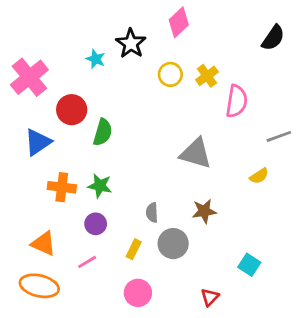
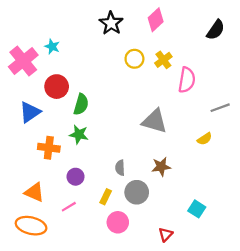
pink diamond: (179, 22) -> (156, 20), moved
black star: (131, 43) -> (111, 23), moved
cyan star: (96, 59) -> (52, 47), moved
green star: (100, 186) -> (79, 134), moved
pink circle: (138, 293) -> (118, 222), moved

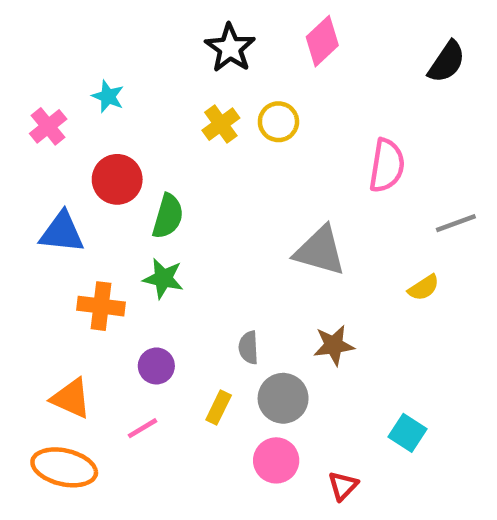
yellow cross: (163, 60) -> (221, 124), moved
pink cross: (23, 61) -> (48, 126), size x0.6
blue triangle: (30, 112) -> (62, 232), turned 40
pink circle: (118, 222) -> (276, 460), moved

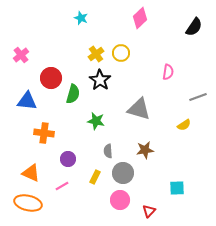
black star: (230, 48) -> (100, 80), moved
cyan star: (108, 96) -> (81, 18), moved
pink semicircle: (387, 166) -> (168, 72), size x0.7
green star: (163, 278) -> (96, 121), moved
cyan square: (407, 433) -> (177, 188), turned -35

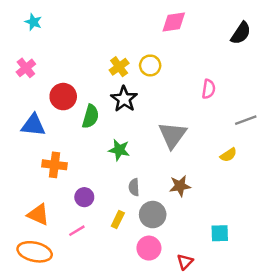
cyan star: (81, 18) -> (33, 22), moved
pink diamond: (140, 18) -> (174, 22), turned 35
gray triangle: (139, 109) -> (173, 135), turned 50

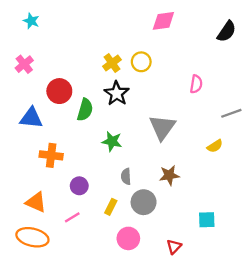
pink circle: (149, 248) -> (128, 238), moved

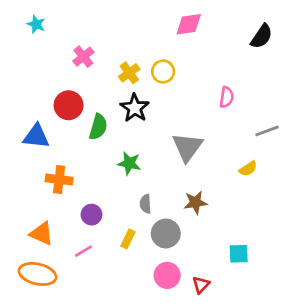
pink cross: (24, 64) -> (83, 57), moved
pink circle: (128, 238) -> (167, 275), moved

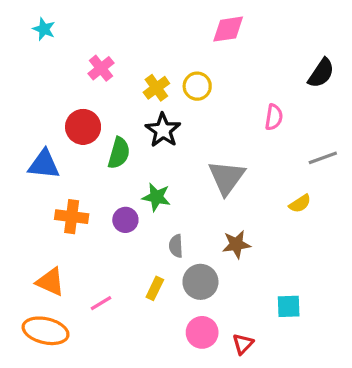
black semicircle: (262, 36) -> (321, 73), moved
purple circle: (92, 215) -> (125, 220), moved

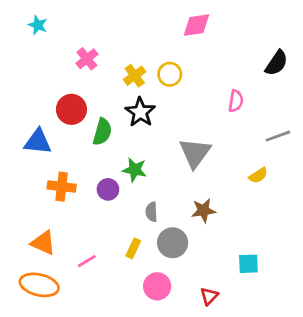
pink circle: (202, 332) -> (157, 286), moved

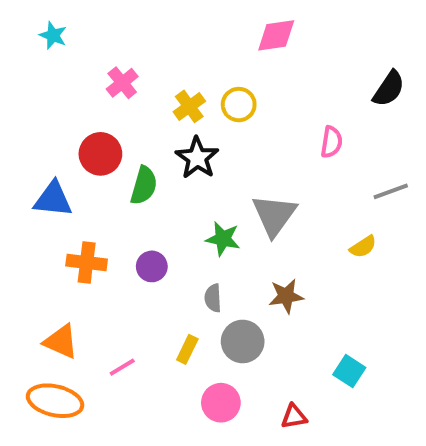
green star: (135, 170) -> (223, 239), moved
cyan square: (248, 264) -> (349, 371), turned 35
red triangle: (209, 296) -> (294, 417), turned 36

